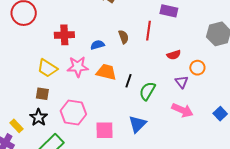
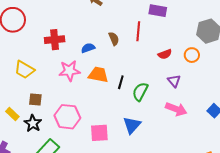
yellow trapezoid: (47, 68) -> (24, 70), moved
orange circle: (197, 68) -> (192, 55), moved
yellow rectangle: (16, 126) -> (12, 114), moved

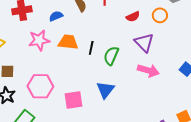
purple triangle: (174, 81) -> (144, 42), size x1.5

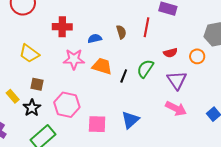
green semicircle: (111, 56) -> (145, 69), moved

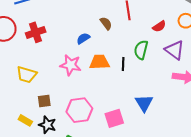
red cross: (62, 27) -> (36, 32), moved
pink star: (74, 59) -> (71, 65), turned 30

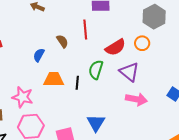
red semicircle: (159, 26) -> (115, 47), size x1.5
blue semicircle: (83, 38) -> (39, 55), turned -32
pink star: (71, 65) -> (22, 97), moved

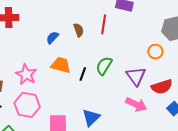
red semicircle: (115, 47) -> (162, 87), moved

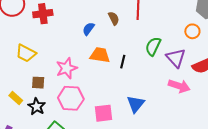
green semicircle: (104, 66) -> (153, 46), moved
pink star: (26, 74) -> (67, 68), turned 30

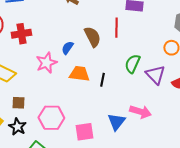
brown semicircle: (114, 18) -> (92, 37), size x1.5
pink star: (67, 68) -> (46, 63), moved
pink arrow: (179, 86) -> (140, 112), moved

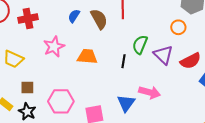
blue semicircle: (67, 48) -> (74, 16), moved
black line: (102, 80) -> (124, 61), moved

